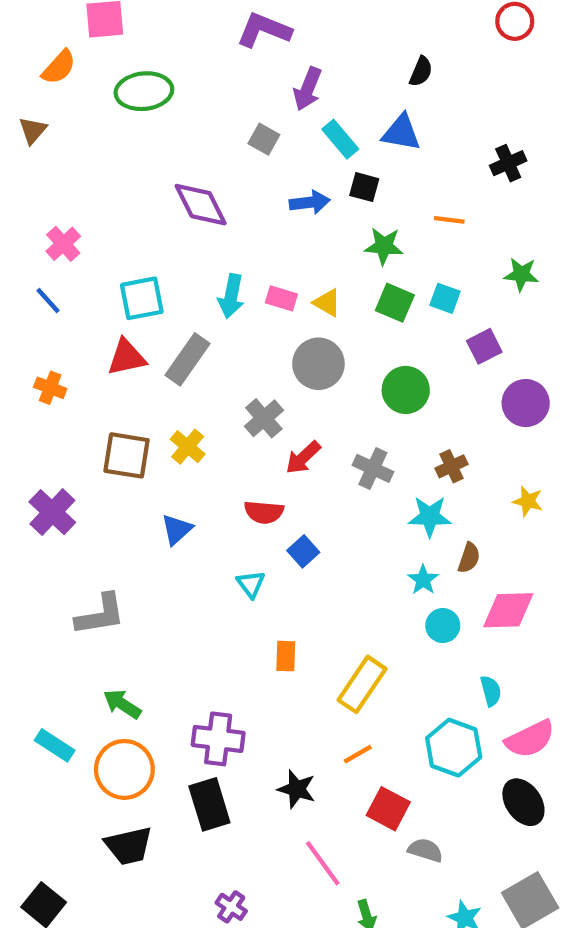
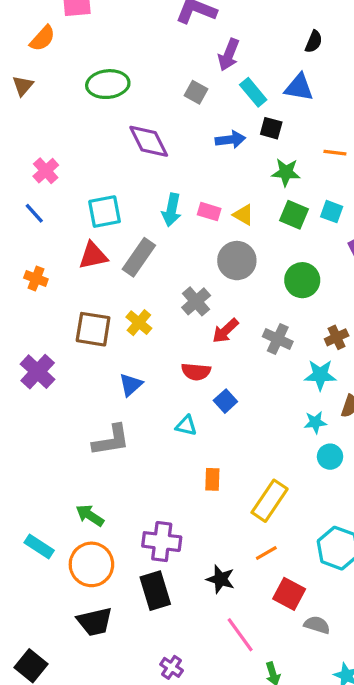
green ellipse: (144, 91) -> (108, 84), moved
cyan star: (423, 580) -> (315, 422), turned 30
cyan triangle: (251, 584) -> (186, 426), turned -40
gray L-shape: (100, 615) -> (111, 440), moved

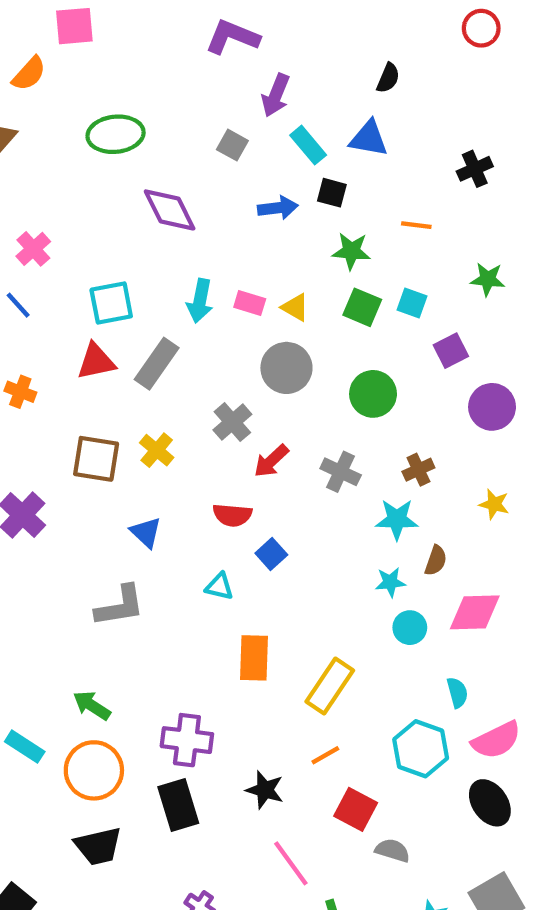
blue triangle: (131, 385) -> (146, 532), turned -35
orange rectangle: (212, 479) -> (254, 658), size x1.5

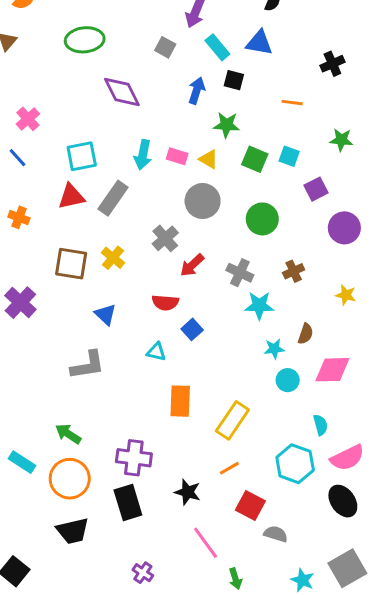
blue arrow: (278, 208) -> (197, 91), turned -65
green star: (351, 251) -> (226, 125), moved
cyan star: (397, 519) -> (259, 306), moved

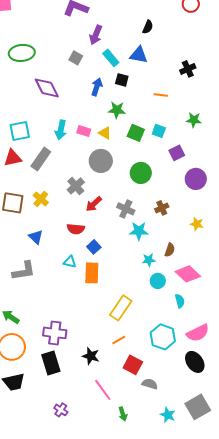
pink diamond: (332, 370) -> (188, 274), turned 45
orange rectangle: (180, 401) -> (92, 273), moved
cyan semicircle: (320, 425) -> (180, 301), moved

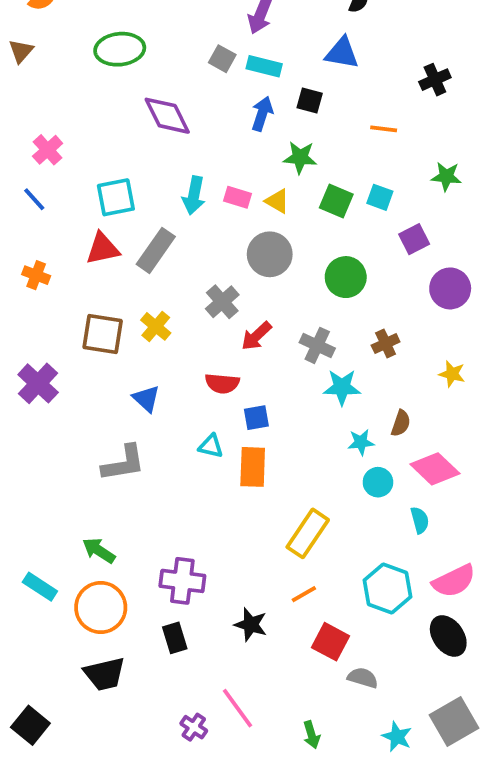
cyan rectangle: (111, 58) -> (264, 66), moved, turned -36
blue square: (94, 247) -> (256, 418), turned 32
black rectangle: (51, 363) -> (175, 638), size x0.7
pink line: (103, 390) -> (237, 708), moved

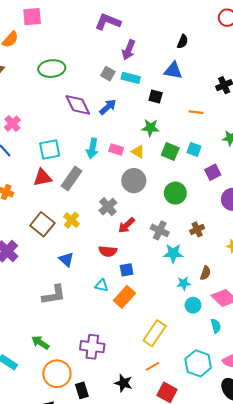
blue arrow: (262, 114) -> (108, 107), moved, turned 30
brown square: (103, 334) -> (42, 224), turned 30
orange rectangle: (253, 467) -> (124, 297), turned 40
purple cross: (182, 581) -> (92, 347), moved
orange circle: (101, 607) -> (57, 374), moved

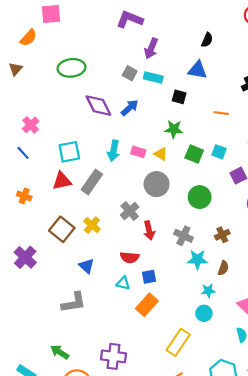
red arrow: (127, 225) -> (149, 230), turned -60
brown semicircle: (205, 273) -> (223, 268), moved
cyan triangle: (102, 285) -> (123, 283), moved
cyan circle: (193, 305) -> (204, 313), moved

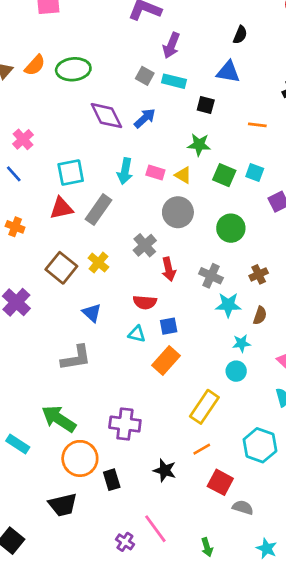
orange semicircle: (28, 38) -> (35, 65), moved
green arrow: (60, 352) -> (59, 419), size x1.5

